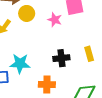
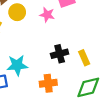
yellow rectangle: (89, 54) -> (84, 58), moved

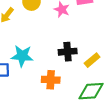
yellow rectangle: (84, 58) -> (92, 60), turned 64

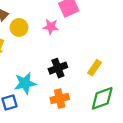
black cross: (68, 52) -> (58, 68), moved

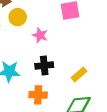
pink star: (51, 27) -> (40, 35), moved

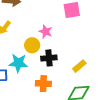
yellow circle: (18, 17) -> (32, 45), moved

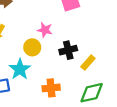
black cross: (49, 58) -> (68, 50), moved
cyan star: (18, 63) -> (20, 69), turned -30

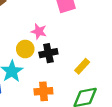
black cross: (68, 50) -> (48, 53), moved

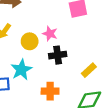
yellow circle: (25, 49) -> (30, 41), moved

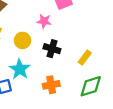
pink star: (50, 34) -> (44, 21), moved
black cross: (58, 55) -> (52, 49), turned 35

